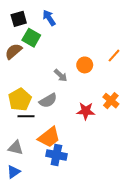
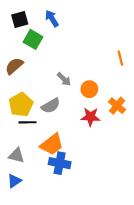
brown semicircle: (13, 51) -> (14, 66), moved
orange line: (114, 56) -> (120, 58), turned -56
orange circle: (85, 65) -> (89, 89), moved

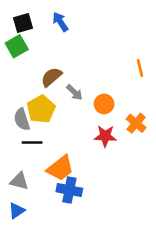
green square: (33, 39) -> (17, 46), moved, turned 30
brown semicircle: (14, 66) -> (51, 77), moved
yellow pentagon: (21, 105) -> (41, 109), moved
gray semicircle: (51, 106) -> (22, 119), moved, turned 102

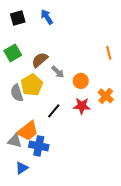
green square: (17, 46) -> (13, 53), moved
black line: (32, 143) -> (54, 111), moved, turned -49
orange trapezoid: (60, 168) -> (28, 131), moved
blue cross: (69, 190) -> (39, 146), moved
blue triangle: (17, 211) -> (22, 168), moved

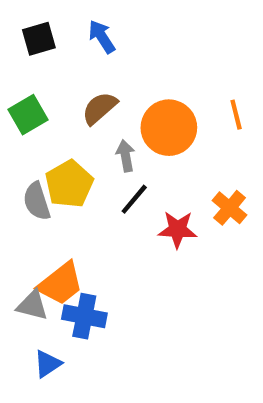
brown semicircle: (40, 60) -> (100, 108), moved
gray arrow: (58, 72) -> (126, 156), turned -144
orange circle: (81, 81) -> (169, 128), moved, size x1.6
black line: (54, 111) -> (134, 199), moved

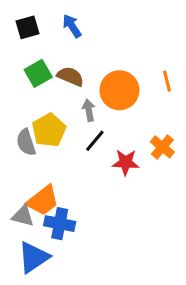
brown semicircle: (100, 108) -> (70, 76), turned 64
green square: (28, 115) -> (38, 73), moved
blue triangle: (48, 364) -> (34, 257), size x1.6

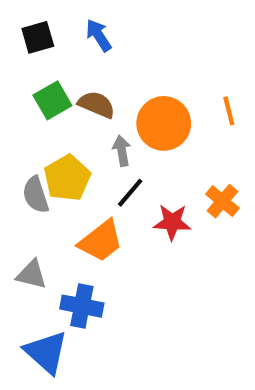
orange trapezoid: (43, 201) -> (101, 241), moved
gray triangle: (23, 216) -> (31, 275), moved
blue triangle: (34, 257) -> (46, 352), turned -44

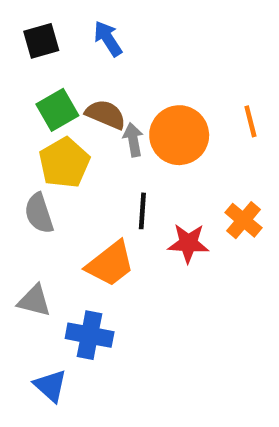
gray arrow: (122, 151) -> (133, 140), moved
yellow pentagon: (67, 178) -> (64, 163), moved
black line: (130, 193) -> (142, 211), turned -36
blue triangle: (46, 352) -> (50, 386), size x0.7

